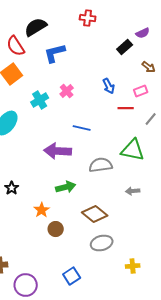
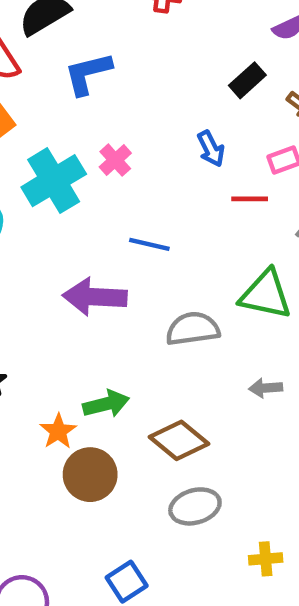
black rectangle: (125, 47) -> (247, 80), moved
cyan cross: (40, 100) -> (54, 181), size x1.5
green arrow: (66, 187) -> (106, 404), moved
brown circle: (56, 229) -> (90, 475), size x1.5

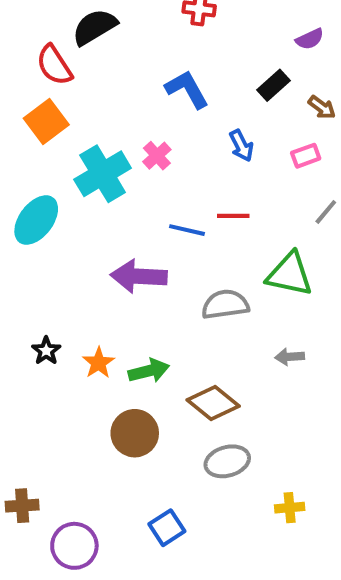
blue L-shape: (88, 73) -> (187, 89), moved, turned 75
red line: (250, 199) -> (233, 216), moved
orange star: (58, 431) -> (99, 363), moved

